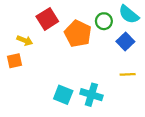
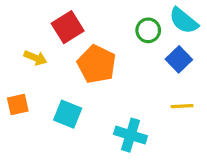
orange pentagon: (78, 34) -> (97, 64), moved
orange square: (15, 61) -> (18, 104), moved
cyan square: (63, 95) -> (68, 114), moved

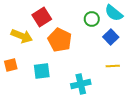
yellow arrow: (35, 58) -> (22, 36), size x1.5
cyan square: (68, 114) -> (42, 71), turned -30
cyan cross: (130, 135) -> (81, 84), turned -30

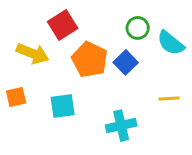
cyan semicircle: (114, 13) -> (171, 43), moved
blue square: (111, 37) -> (126, 62), moved

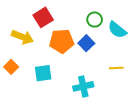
orange pentagon: (90, 59) -> (62, 41), turned -30
orange square: (16, 97) -> (11, 67), turned -32

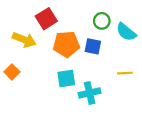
blue square: (86, 43) -> (93, 46), turned -35
cyan square: (43, 73) -> (66, 79), moved

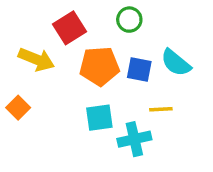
green circle: (102, 21) -> (129, 20), moved
cyan semicircle: (126, 32) -> (176, 63), moved
yellow line: (125, 73) -> (161, 109), moved

